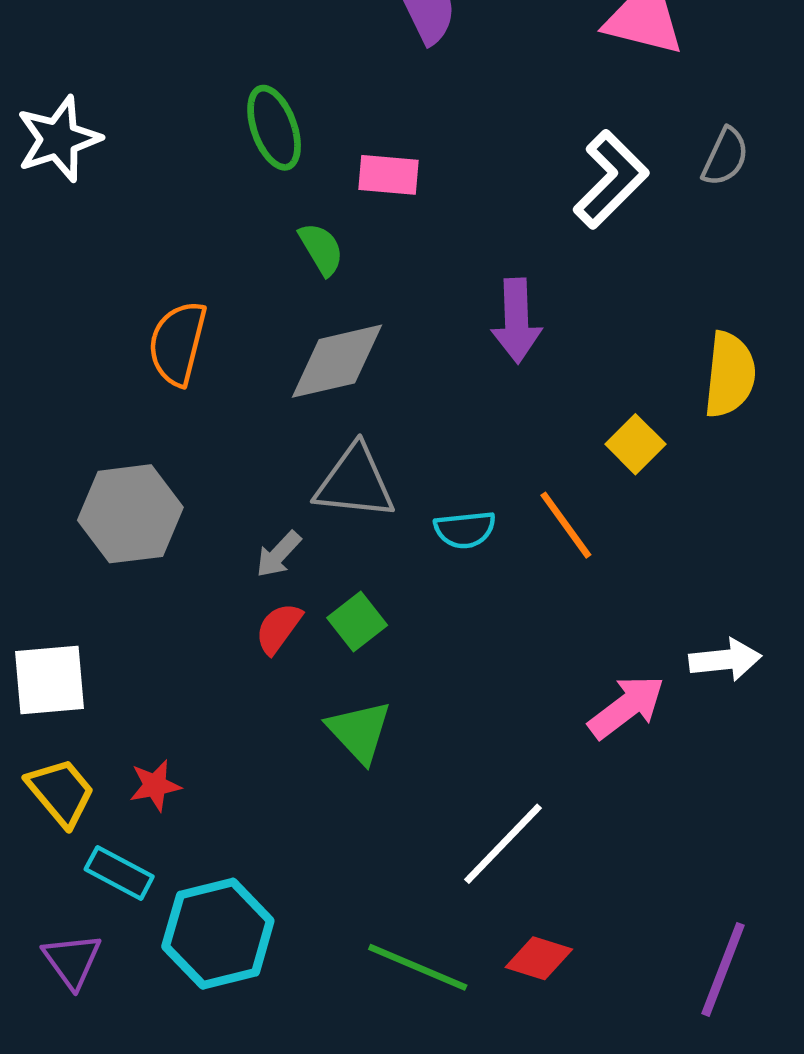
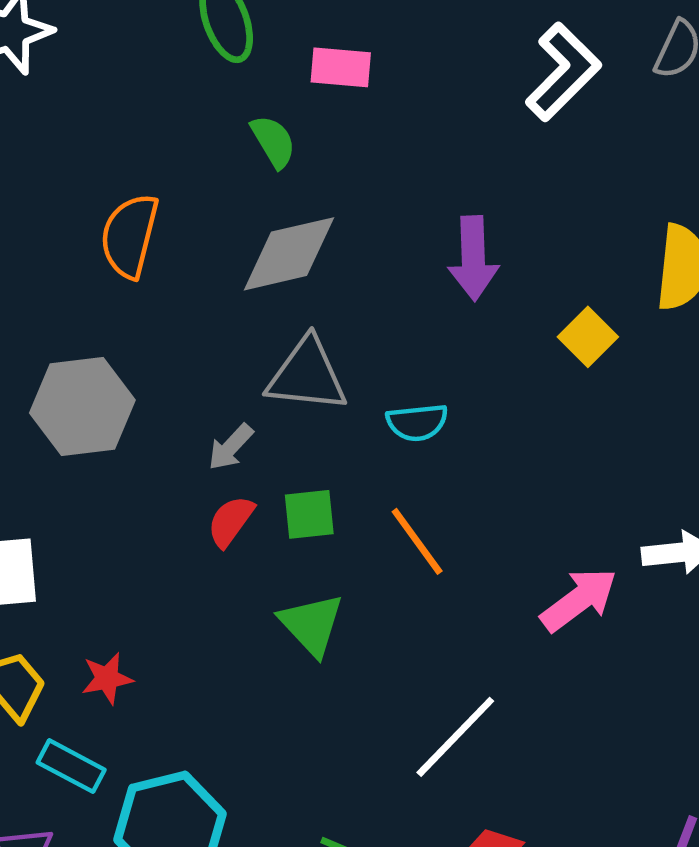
purple arrow: (516, 321) -> (473, 258), moved
orange line: (566, 525) -> (417, 541), moved
green square: (357, 622) -> (309, 514), turned 32

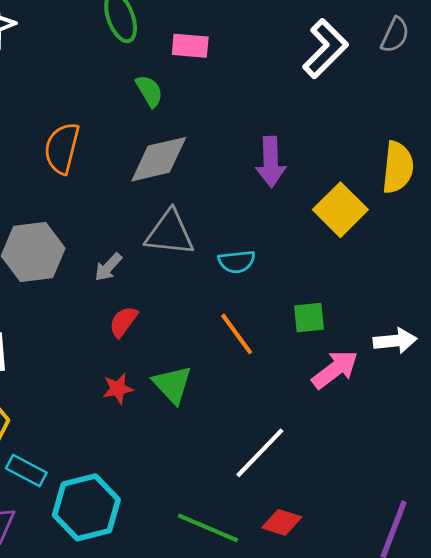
yellow square: (588, 337) -> (340, 210), size x1.5
gray arrow: (231, 447) -> (108, 267), moved
green square: (309, 514) -> (309, 318), moved
red star: (107, 678) -> (118, 389), moved

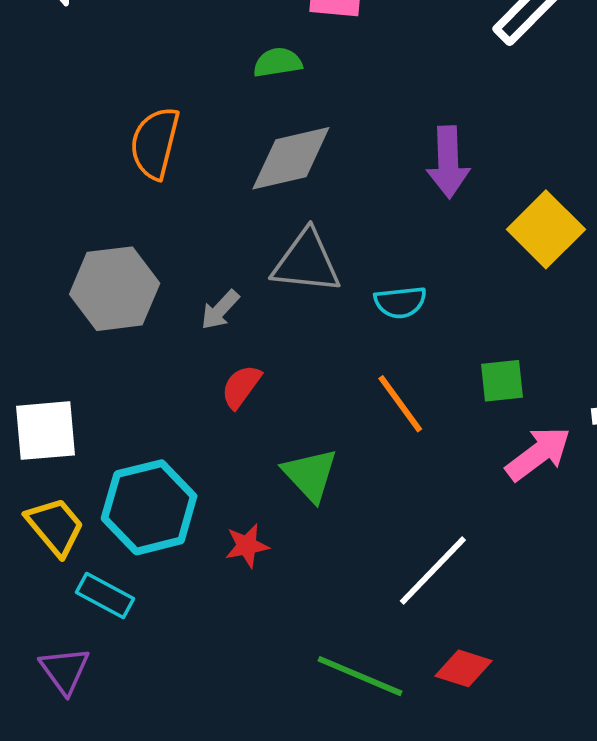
green semicircle: (149, 91) -> (278, 62), turned -68
red star: (118, 389) -> (247, 546), moved
cyan hexagon: (86, 507) -> (149, 507), moved

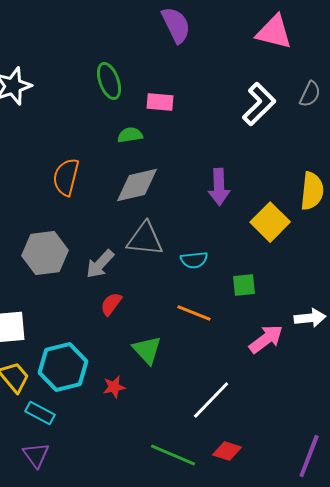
gray arrow: (220, 310) -> (100, 264), size x1.4
green square: (502, 381) -> (244, 285), moved
orange line: (400, 404) -> (194, 313), turned -32
purple triangle: (65, 670) -> (36, 455), moved

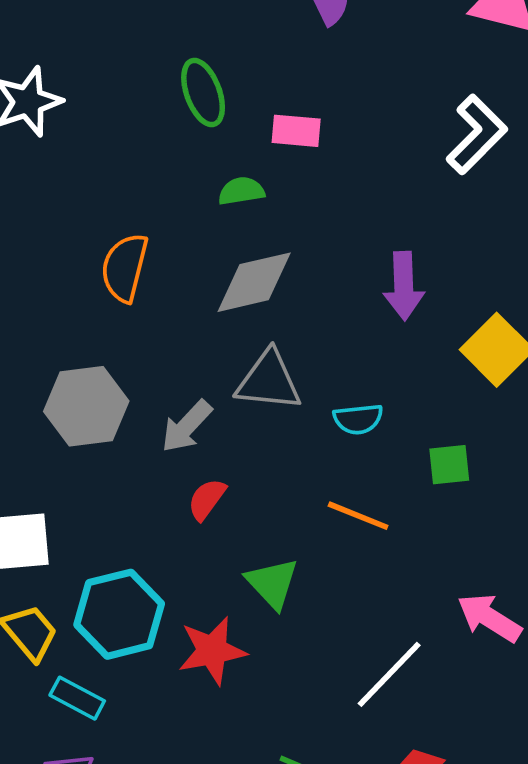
pink arrow: (266, 339) -> (489, 618), moved, turned -111
red star: (114, 387) -> (212, 651), size x1.6

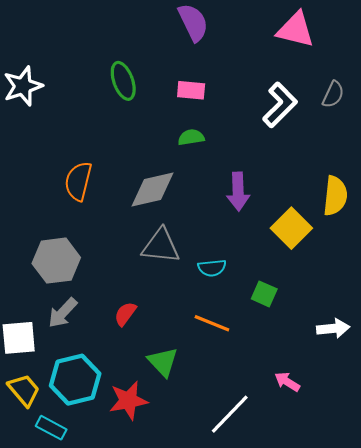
pink rectangle: (296, 131) -> (191, 90), moved
green semicircle: (241, 191) -> (191, 137), moved
gray arrow: (187, 426) -> (63, 313), moved
green square: (449, 465) -> (264, 294), turned 30
pink arrow: (489, 618) -> (287, 382), size x0.7

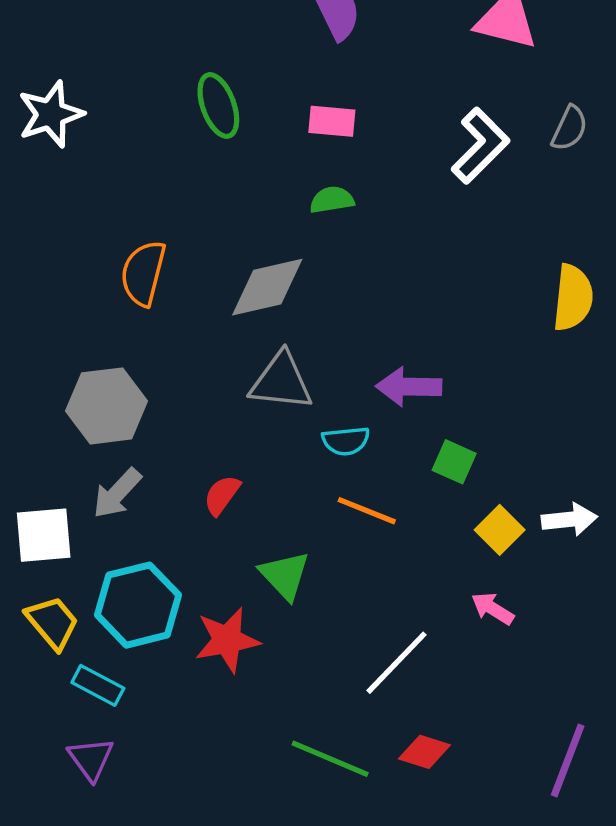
purple arrow: (238, 192) -> (409, 387), moved, turned 93
yellow square: (291, 228) -> (500, 530), moved, size x0.7
cyan semicircle: (212, 268) -> (346, 441), moved

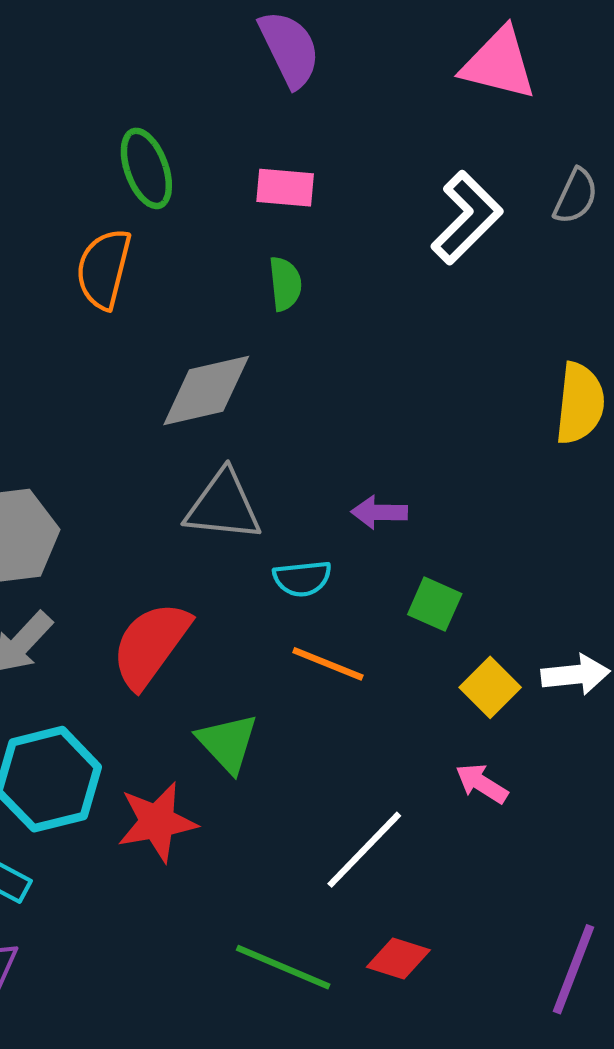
green semicircle: (332, 200) -> (285, 284), turned 93
orange semicircle: (143, 273) -> (104, 269), moved
purple arrow: (409, 387) -> (379, 512), size x0.7
red semicircle: (222, 495) -> (151, 645), size x1.8

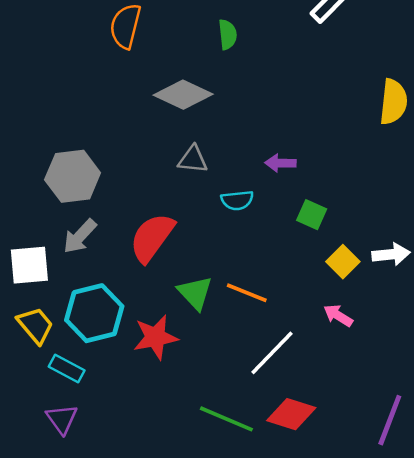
gray diamond: (206, 391) -> (183, 95), turned 38
gray triangle: (223, 506) -> (193, 159), size x0.7
orange line: (328, 664) -> (247, 293), moved
red diamond: (398, 959) -> (291, 414), size x1.4

